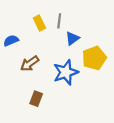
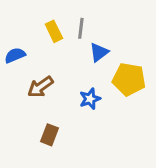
yellow pentagon: (94, 58) -> (129, 79), turned 30
blue star: (66, 72) -> (90, 99), size x0.6

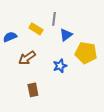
yellow rectangle: (54, 31) -> (36, 29), moved, turned -32
brown rectangle: (49, 135) -> (33, 90), turned -32

